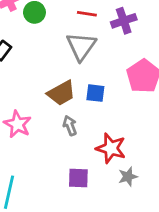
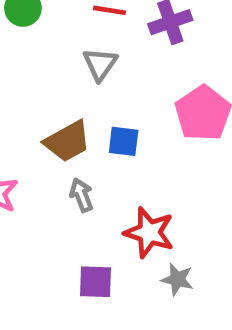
gray triangle: (81, 46) -> (100, 64), size x0.7
gray star: (128, 177) -> (177, 279), turned 30

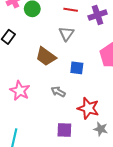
brown trapezoid: (67, 141) -> (46, 56), moved, turned 65
gray arrow: (81, 195) -> (58, 92), turned -40

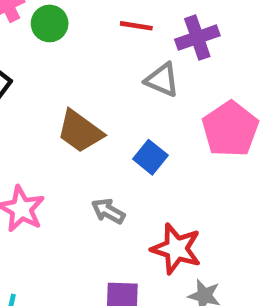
gray triangle: (66, 34) -> (162, 80), moved, turned -42
blue square: (77, 68) -> (150, 157), turned 32

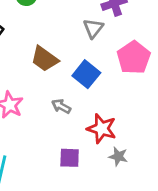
gray triangle: (162, 80) -> (93, 28), turned 45
blue square: (150, 157) -> (86, 74), size x1.4

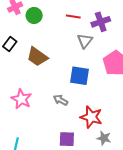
brown trapezoid: (44, 59) -> (37, 57), moved
blue square: (86, 74) -> (80, 76), turned -30

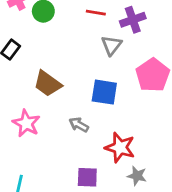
brown trapezoid: (37, 57) -> (48, 84), moved

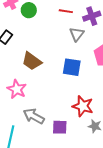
gray arrow: (79, 125) -> (34, 116), moved, size x1.5

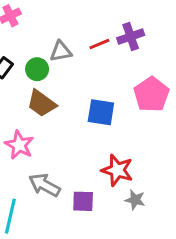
green circle: (29, 10) -> (37, 69), moved
red line: (66, 11) -> (99, 44), moved, turned -32
gray triangle: (77, 34) -> (61, 51), moved, turned 42

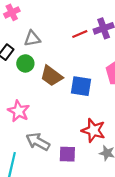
gray triangle: (61, 51) -> (32, 39), moved
green circle: (37, 69) -> (25, 63), moved
brown trapezoid: (42, 103) -> (51, 76), moved

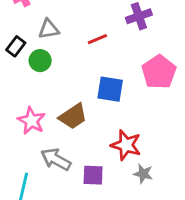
red line: (80, 34) -> (97, 39), moved
brown trapezoid: (51, 76) -> (73, 116), moved, turned -70

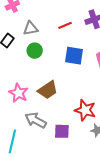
red line: (97, 39) -> (65, 25), moved
green circle: (40, 61) -> (35, 51), moved
blue square: (110, 89) -> (74, 56), moved

